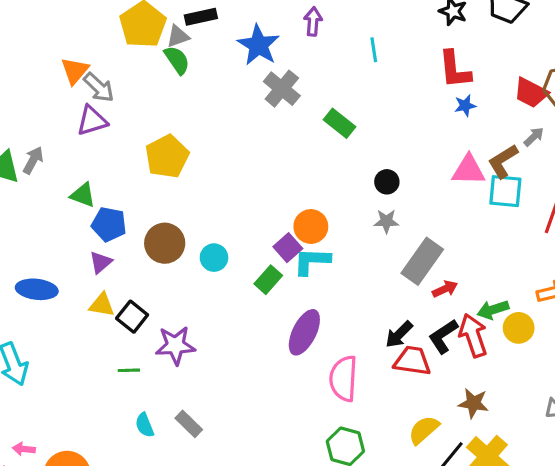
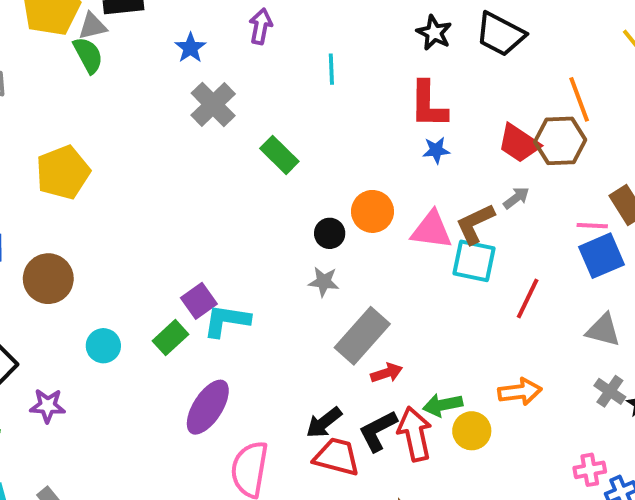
blue star: (258, 45) -> (190, 48), size x0.6
orange circle: (311, 227) -> (372, 211), moved
cyan circle: (214, 258) -> (103, 346), moved
purple star: (175, 345) -> (48, 406), size x0.7

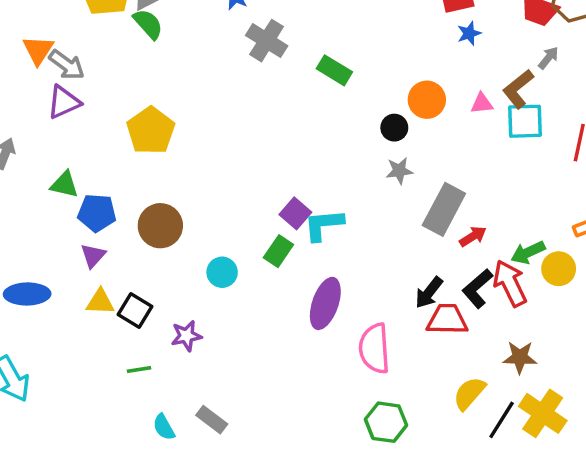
pink triangle: (432, 230) -> (482, 103), size x0.6

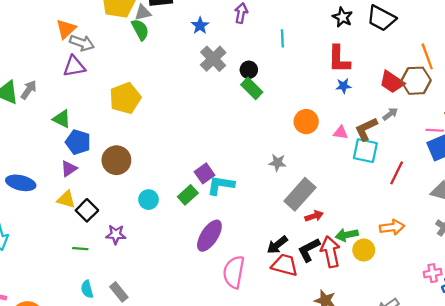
gray arrow: (67, 65) -> (82, 43), turned -30
black circle: (394, 128) -> (249, 70), moved

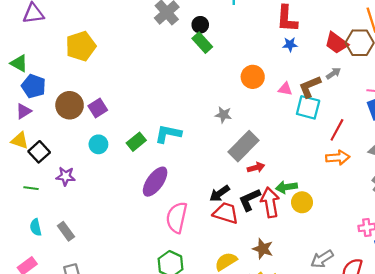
purple square: (204, 173) -> (98, 108), moved
orange arrow: (392, 227) -> (338, 158), moved

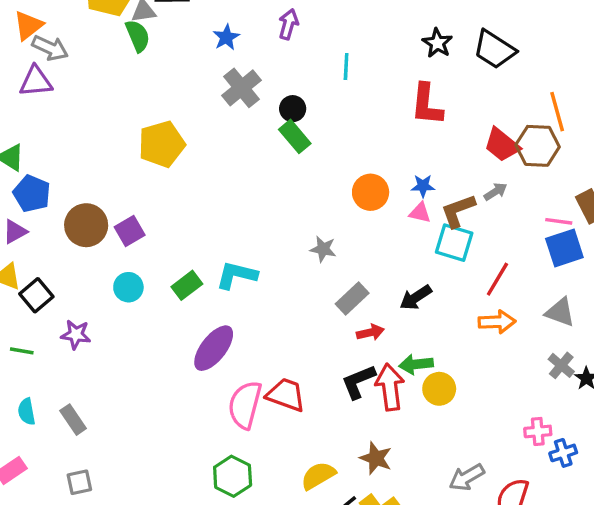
blue star: (290, 44) -> (423, 186), moved
yellow pentagon: (81, 46) -> (162, 144), moved
gray rectangle: (243, 146) -> (352, 299), size x0.7
black arrow: (220, 193) -> (416, 297), moved
red trapezoid: (226, 213) -> (286, 395), moved

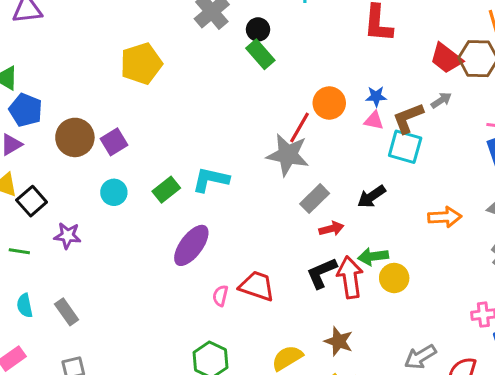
gray star: (323, 249) -> (288, 155), size x1.8
red line: (497, 279) -> (300, 128), moved
pink semicircle: (245, 405) -> (220, 296), size x0.5

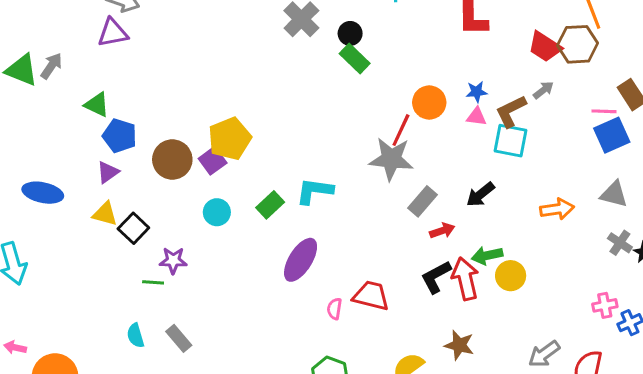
yellow pentagon: (141, 64) -> (230, 139), moved
green line: (19, 251) -> (153, 282), moved

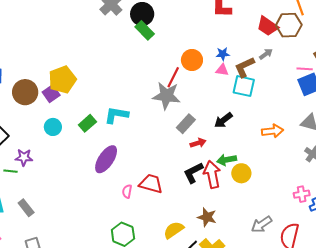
black circle: (350, 33) -> (142, 14), size x1.5

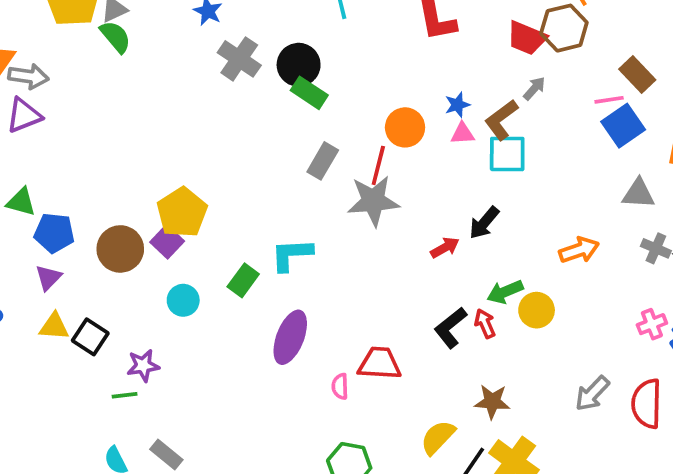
gray rectangle: (186, 124) -> (323, 161), moved
orange arrow: (273, 131) -> (579, 250), moved
red arrow: (198, 143) -> (445, 248), moved
red arrow: (212, 174) -> (485, 324), size x0.6

